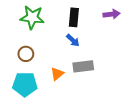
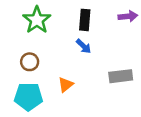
green star: (32, 17) -> (37, 20), turned 30
gray rectangle: (83, 66) -> (121, 76), moved

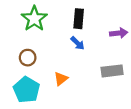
purple arrow: (128, 16) -> (119, 33), moved
cyan pentagon: (28, 97) -> (26, 90), turned 30

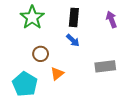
purple arrow: (119, 33) -> (111, 20), moved, turned -105
brown circle: (28, 58) -> (41, 54), moved

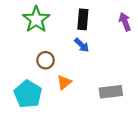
gray rectangle: (105, 66) -> (111, 92), moved

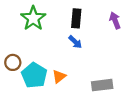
brown circle: (46, 60) -> (13, 62), moved
cyan pentagon: (28, 94) -> (34, 75), moved

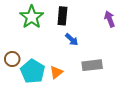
black rectangle: (76, 18) -> (62, 16), moved
gray rectangle: (102, 85) -> (92, 65), moved

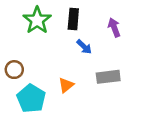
purple arrow: (110, 19) -> (114, 27), moved
cyan pentagon: (33, 71) -> (31, 98), moved

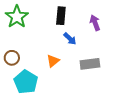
green star: (37, 20) -> (17, 17), moved
orange triangle: (66, 85) -> (53, 61), moved

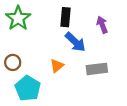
blue arrow: (70, 39) -> (75, 42), size x1.5

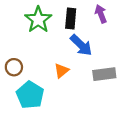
green star: (18, 18) -> (38, 20), moved
purple arrow: (102, 25) -> (101, 14), moved

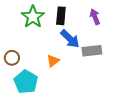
purple arrow: (101, 14) -> (95, 17), moved
gray rectangle: (104, 74) -> (92, 51), moved

